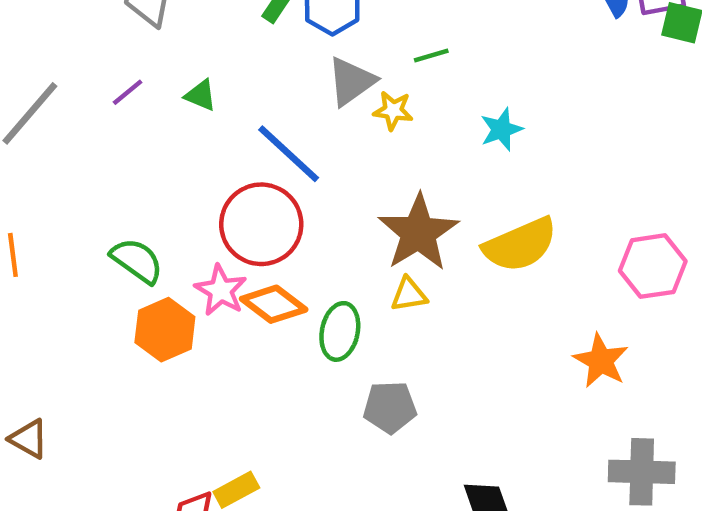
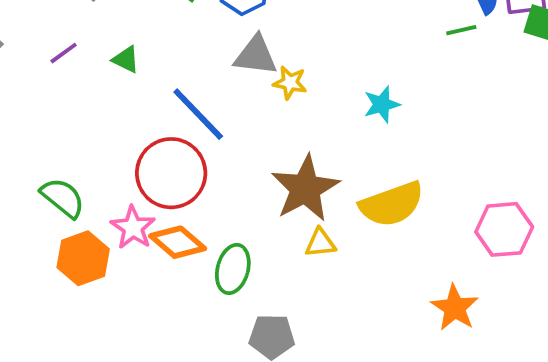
green line: (431, 56) -> (461, 30), moved
gray triangle: (351, 81) -> (256, 55), turned 39
yellow triangle: (409, 295) -> (320, 243), moved

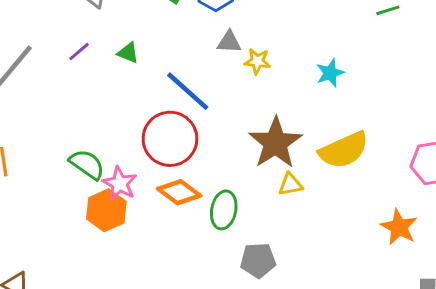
gray triangle: (256, 55) -> (229, 42), size x0.7
pink star: (133, 228) -> (120, 184), moved

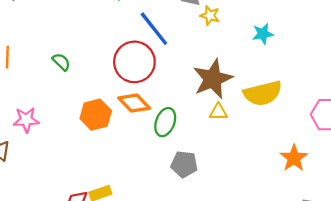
green semicircle: (87, 164) -> (61, 62), moved, size x0.7
pink star: (120, 184) -> (26, 120), moved, turned 30
orange hexagon: (106, 210) -> (96, 115), moved

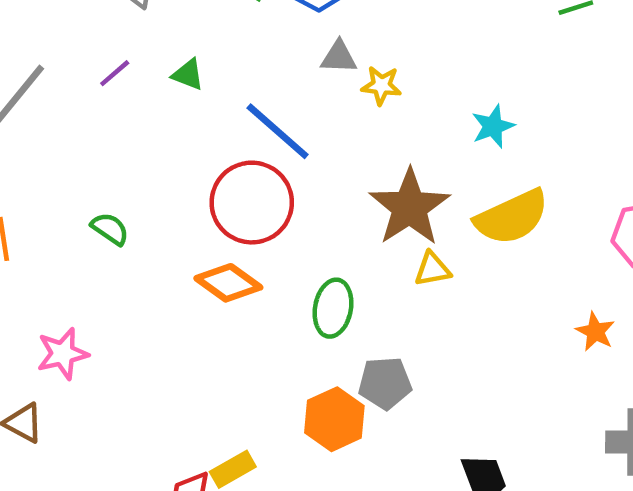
cyan star: (263, 34) -> (493, 126), moved
orange diamond: (134, 103) -> (228, 283), moved
orange hexagon: (96, 115) -> (334, 419), moved
orange star: (294, 158) -> (595, 332), size x0.7

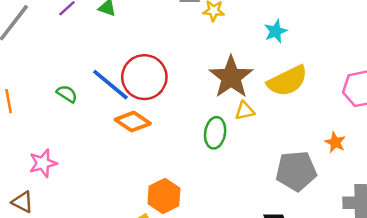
blue line: (278, 131) -> (110, 85), moved
green ellipse: (333, 308) -> (215, 133), moved
gray pentagon: (385, 383) -> (296, 171), moved, size x1.4
orange hexagon: (334, 419) -> (164, 196), moved

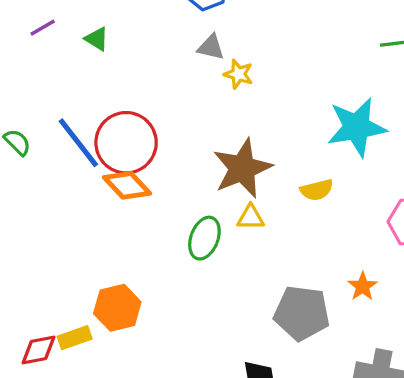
cyan star: (276, 31) -> (357, 127), moved, size x1.8
yellow semicircle: (287, 81) -> (317, 190), size x0.6
orange diamond: (133, 122) -> (127, 185), moved

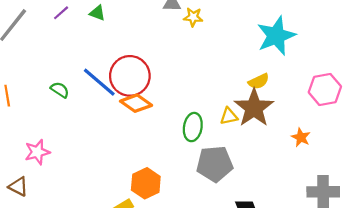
brown star: (242, 168) -> (254, 108), moved
yellow triangle: (251, 217) -> (229, 116), moved
gray pentagon: (302, 313) -> (215, 164), moved

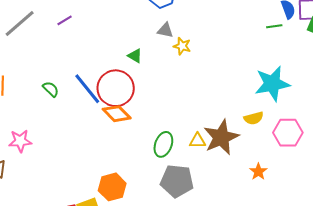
green triangle: (97, 13) -> (135, 56), moved
cyan star: (276, 36) -> (272, 84), moved
yellow semicircle: (259, 81) -> (254, 118), moved

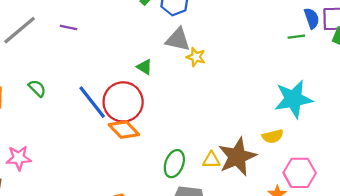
purple line: (65, 20) -> (69, 27), turned 42
gray triangle: (165, 30) -> (178, 40), size x1.4
green semicircle: (51, 89) -> (37, 88), moved
pink hexagon: (288, 133) -> (300, 173), moved

